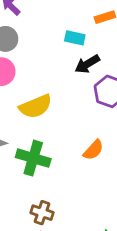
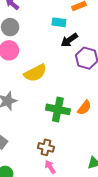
orange semicircle: (93, 150) -> (84, 108), moved
green cross: (33, 158) -> (58, 109), moved

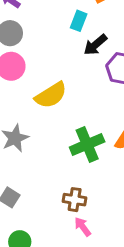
cyan rectangle: (59, 22) -> (79, 21), turned -72
green cross: (58, 109) -> (87, 144), turned -30

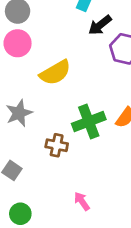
brown cross: (75, 200) -> (57, 145), moved

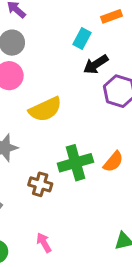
pink arrow: (82, 201) -> (44, 243), moved

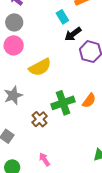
cyan rectangle: (82, 38) -> (62, 17), turned -56
brown cross: (40, 184) -> (40, 119), turned 35

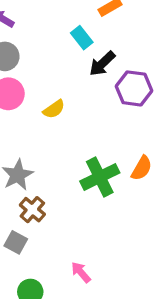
yellow semicircle: (40, 67) -> (54, 109), moved, size x0.6
brown cross: (40, 119) -> (32, 210), moved

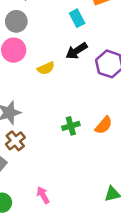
black arrow: (102, 64) -> (77, 51), moved
green cross: (100, 177) -> (71, 126), size x0.6

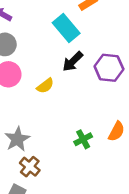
cyan rectangle: (77, 18) -> (66, 28), size x1.5

